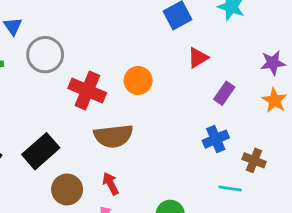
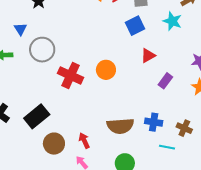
brown semicircle: (113, 136) -> (120, 126), moved
blue cross: (216, 139) -> (154, 122), moved, turned 30

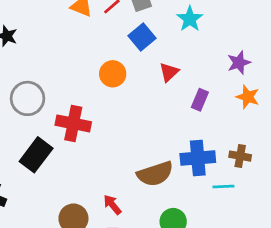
cyan star: (172, 21) -> (190, 19), turned 30
orange circle: (106, 70) -> (113, 74), moved
black rectangle: (37, 116) -> (36, 155), moved
blue cross: (154, 122) -> (198, 158), size x1.4

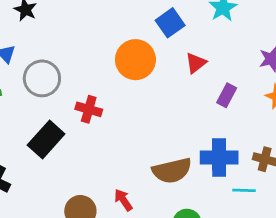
orange circle: (113, 74) -> (135, 60), size x1.4
red cross: (73, 123) -> (89, 109), size x0.7

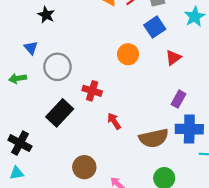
orange circle: (135, 60) -> (128, 54), size x0.7
purple rectangle: (227, 95) -> (178, 99), moved
red arrow: (123, 200) -> (114, 121), moved

